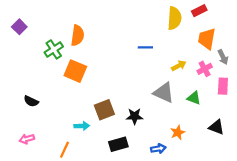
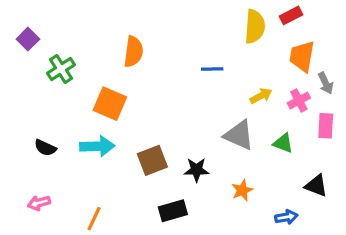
orange semicircle: (77, 35) -> (133, 52), moved
green cross: (54, 49) -> (61, 69), moved
cyan arrow: (82, 126) -> (97, 146), moved, size x1.5
orange star: (178, 132) -> (242, 190), moved
blue arrow: (158, 149) -> (286, 217), moved

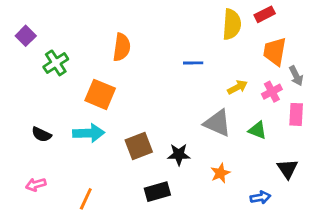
black triangle: (316, 186) -> (288, 169), turned 35

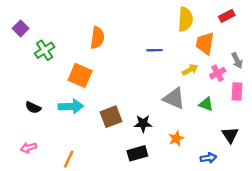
red rectangle: (265, 14) -> (227, 16), moved
orange trapezoid: (275, 52) -> (205, 43), moved
black rectangle: (157, 192) -> (137, 153), moved

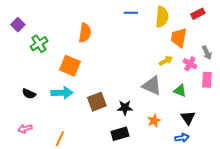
blue line: (155, 50) -> (131, 13), moved
pink cross: (218, 73) -> (190, 64), turned -32
black triangle: (230, 135) -> (188, 118), moved

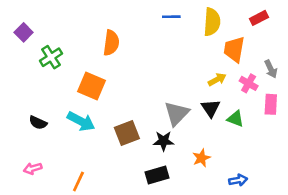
gray triangle: (152, 86) -> (177, 113), moved, turned 50
cyan arrow: (62, 93) -> (81, 121), turned 30
black triangle: (188, 118) -> (211, 108), moved

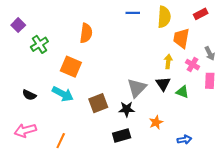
yellow arrow: (217, 79) -> (168, 62), turned -56
pink arrow: (33, 168) -> (25, 130), size x1.5

